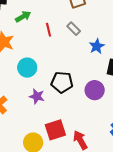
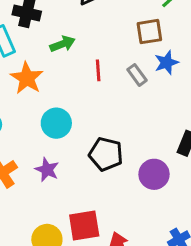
blue star: (97, 46) -> (166, 63), moved
purple star: (37, 96) -> (47, 170), moved

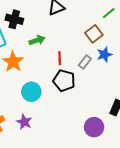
brown square: (149, 32) -> (94, 34), turned -30
gray rectangle: (137, 75) -> (85, 62), turned 72
black pentagon: (106, 154) -> (64, 81), moved

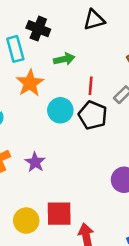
cyan circle: (31, 92) -> (60, 110), moved

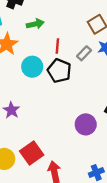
red square: (59, 214) -> (32, 153), turned -35

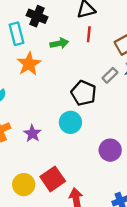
red line: (57, 46) -> (89, 34), moved
cyan circle: (32, 67) -> (70, 122), moved

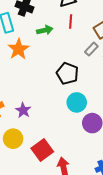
gray rectangle: (110, 75) -> (91, 49), moved
cyan circle: (70, 122) -> (77, 102), moved
yellow circle: (24, 185) -> (13, 139), moved

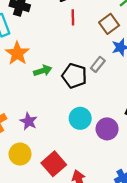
green arrow: (45, 30) -> (43, 71), moved
gray rectangle: (91, 49) -> (98, 64), moved
cyan circle: (77, 102) -> (80, 118), moved

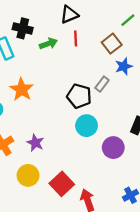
orange star: (17, 53) -> (22, 89), moved
green arrow: (43, 71) -> (48, 44), moved
cyan circle: (80, 118) -> (87, 126), moved

